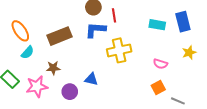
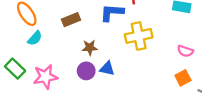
brown rectangle: (59, 36) -> (71, 20), size x0.7
brown star: (53, 68) -> (90, 48), moved
purple circle: (70, 92) -> (86, 71), moved

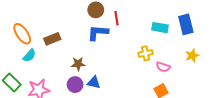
brown rectangle: (71, 20) -> (52, 39), moved
yellow cross: (139, 36) -> (146, 53), moved, size x0.6

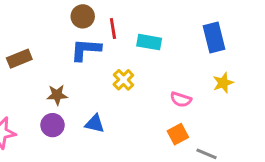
cyan rectangle: (160, 28) -> (149, 42), moved
yellow cross: (146, 53) -> (123, 80), moved, turned -32
blue triangle: (94, 82) -> (95, 124), moved

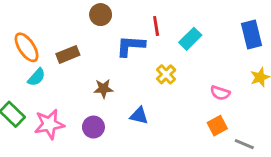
brown circle: (83, 16) -> (101, 15), moved
cyan rectangle: (149, 42) -> (190, 39), turned -55
purple circle: (53, 125) -> (93, 127), moved

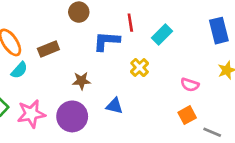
purple circle: (93, 127) -> (72, 116), size x1.5

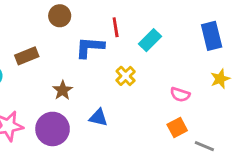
brown star: (81, 81) -> (63, 90), turned -30

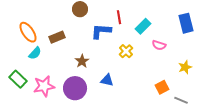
yellow star: (220, 79) -> (185, 67), moved
pink semicircle: (180, 95) -> (159, 45), moved

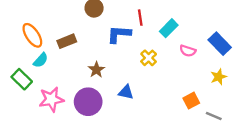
blue rectangle: (186, 23) -> (220, 44), moved, turned -30
green rectangle: (18, 79) -> (22, 79), moved

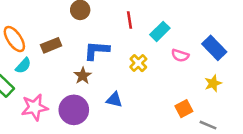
blue L-shape: (119, 34) -> (97, 50), moved

